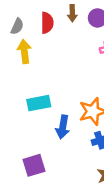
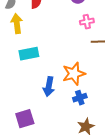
cyan rectangle: (39, 103) -> (29, 54), moved

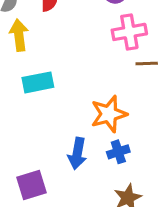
pink cross: (87, 22) -> (129, 32), size x1.5
blue arrow: (49, 87) -> (77, 153), moved

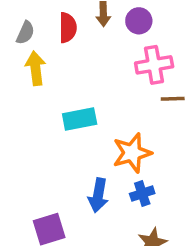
cyan rectangle: (38, 82) -> (80, 119), moved

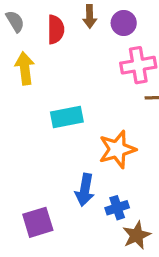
gray semicircle: (25, 33) -> (15, 21), moved, turned -55
blue cross: (142, 194) -> (117, 208), moved

